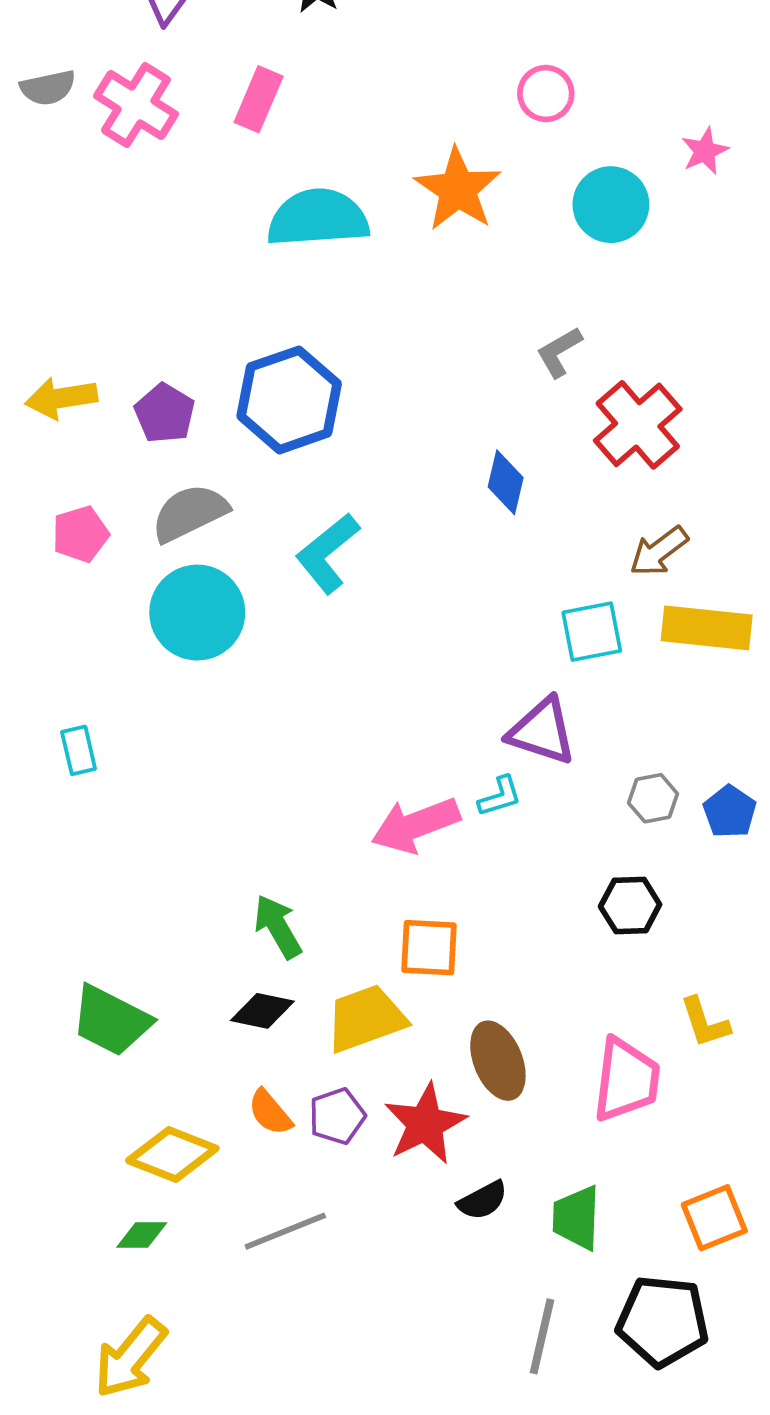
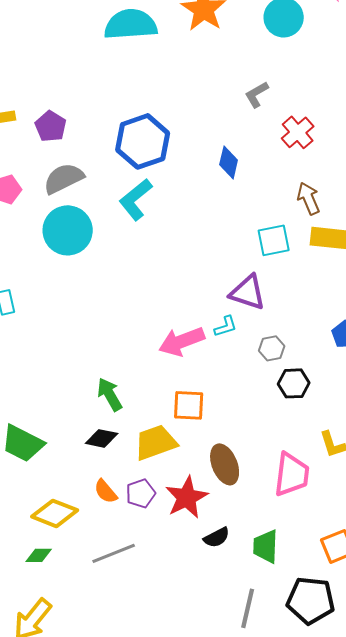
blue hexagon: (289, 400) -> (143, 141), moved
red cross: (638, 425) -> (298, 132), size x0.7
brown arrow: (659, 551) -> (309, 198), turned 104
gray hexagon: (653, 798) -> (272, 348), moved

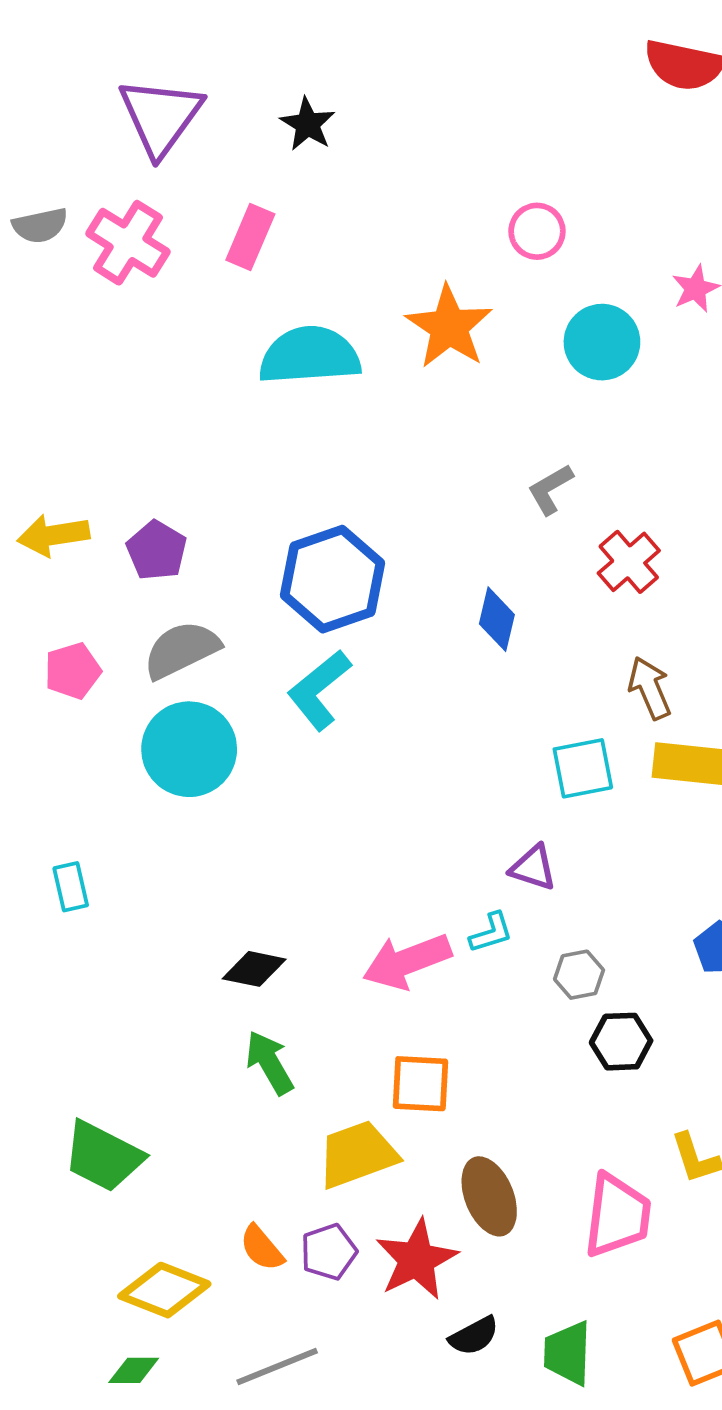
purple triangle: (248, 292) -> (533, 868), size x0.7
black diamond: (102, 438) -> (254, 969), moved

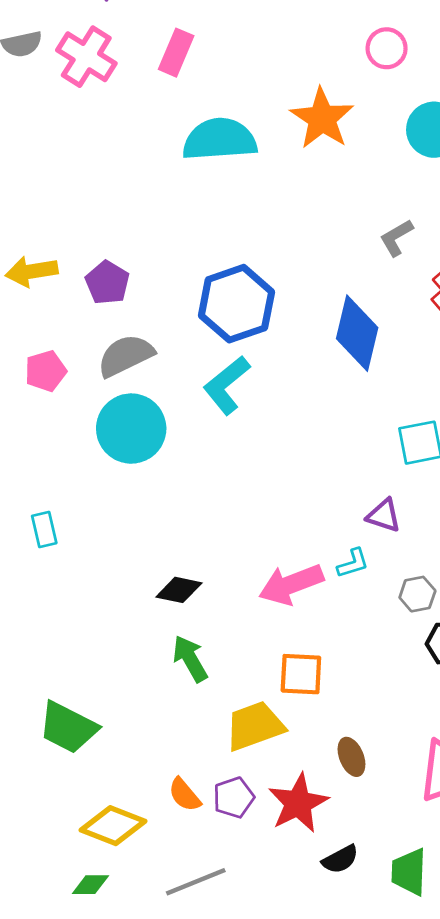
blue diamond: (497, 619) -> (357, 333), size x1.6
brown ellipse: (489, 1196) -> (351, 757), size x0.7

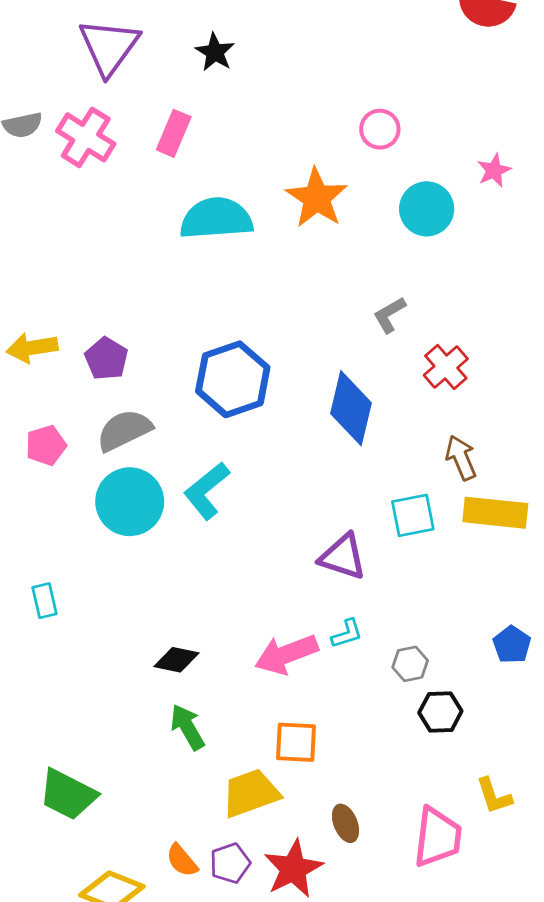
cyan L-shape: (227, 385) -> (207, 491), moved
purple triangle: (384, 516) -> (343, 557), moved, size x1.4

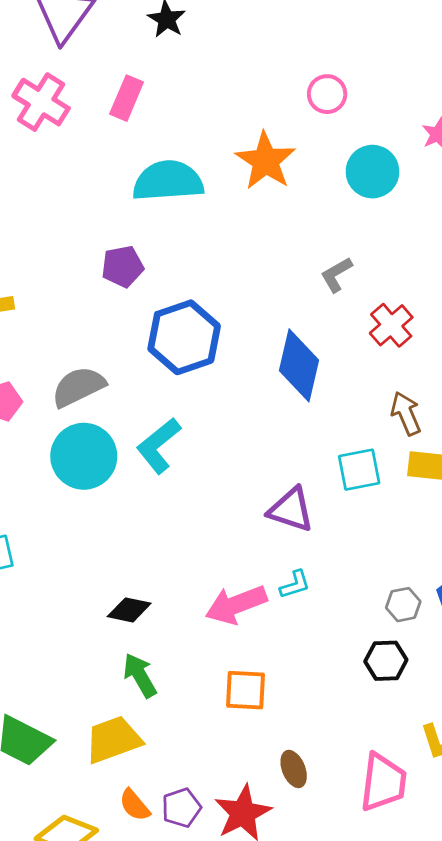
purple pentagon: (106, 359) -> (123, 266), moved, turned 30
gray hexagon: (410, 664) -> (403, 605), moved
yellow trapezoid: (251, 793) -> (113, 740), moved

